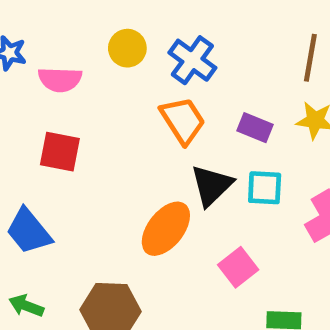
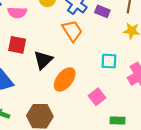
purple rectangle: (255, 128) -> (102, 11), moved
black triangle: (212, 185) -> (43, 60), moved

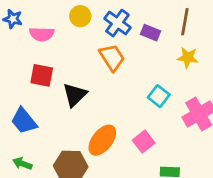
cyan square: (109, 61) -> (159, 96), turned 35
orange ellipse: (65, 79) -> (102, 140), moved

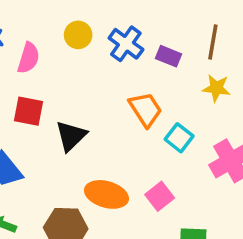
pink semicircle: (42, 34) -> (28, 58), turned -75
orange trapezoid: (112, 57) -> (145, 109), moved
orange ellipse: (102, 140) -> (106, 194), turned 68

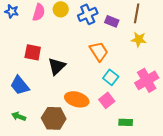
blue cross: (126, 44) -> (88, 14), turned 30
pink semicircle: (28, 58) -> (39, 12), moved
cyan square: (179, 138) -> (111, 77), moved

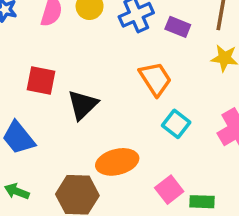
orange ellipse: (77, 99) -> (117, 162), turned -30
pink square: (107, 100) -> (169, 190), moved

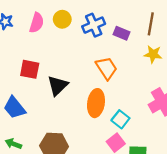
cyan square: (176, 124) -> (120, 119), moved
orange ellipse: (117, 162) -> (96, 103), moved, turned -68

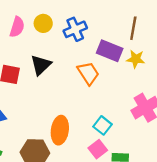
purple rectangle: (122, 33) -> (110, 51), moved, size x1.5
black triangle: (58, 86) -> (41, 65), moved
orange ellipse: (96, 103) -> (60, 130), moved

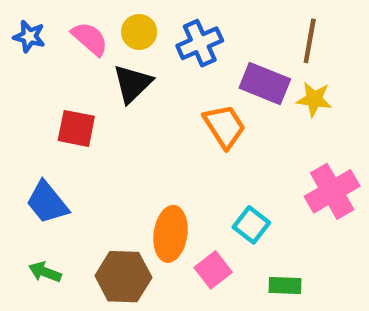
pink semicircle: (17, 27) -> (90, 39), turned -66
black triangle: (41, 65) -> (132, 84), moved
pink square: (98, 149) -> (213, 270), moved

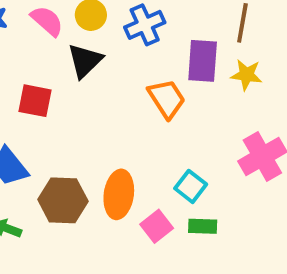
purple rectangle: (265, 84) -> (203, 61), turned 72
brown hexagon: (123, 277) -> (63, 200), moved
green rectangle: (285, 286) -> (203, 226), moved

